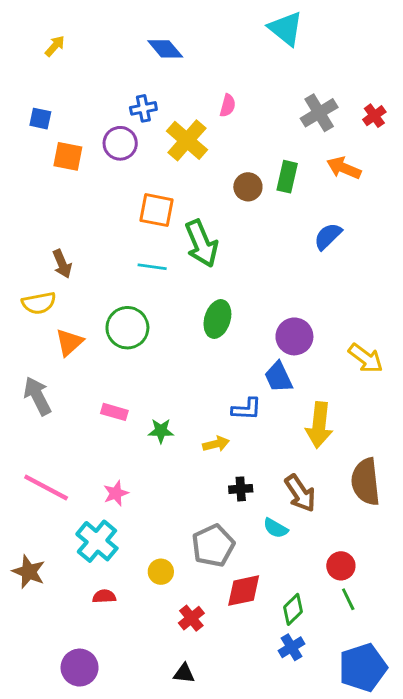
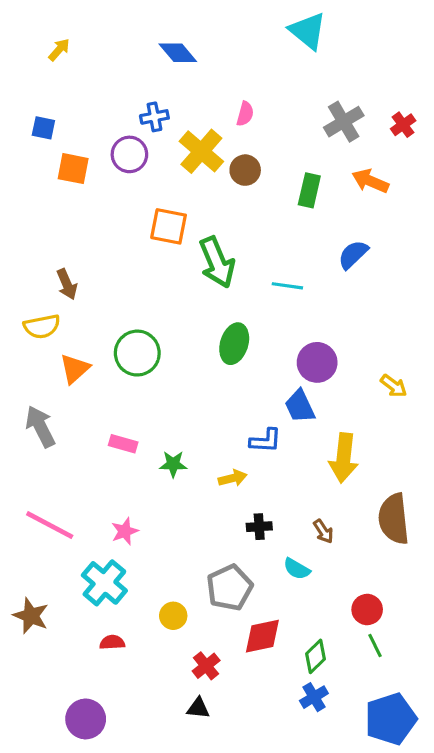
brown circle: (248, 187) -> (245, 170), moved
cyan line: (152, 267) -> (287, 286), moved
yellow arrow: (366, 358) -> (394, 386), size x0.7
brown arrow: (300, 493) -> (323, 531), size x0.6
black triangle: (184, 673) -> (198, 708), moved

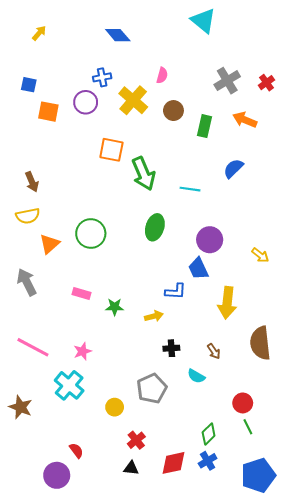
brown circle: (245, 170) -> (173, 111), moved
brown arrow: (67, 284) -> (32, 182), moved
red diamond: (262, 636) -> (173, 463), moved
red semicircle: (112, 642) -> (76, 451), moved, turned 56

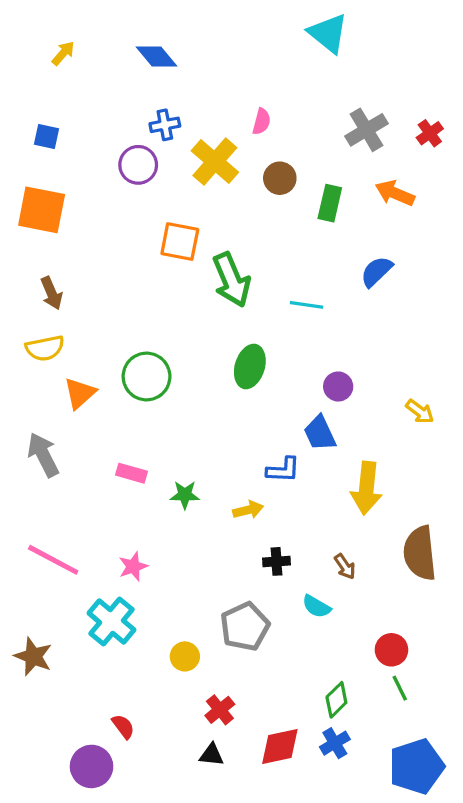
blue diamond: (118, 35) -> (157, 57), moved
orange square: (48, 112) -> (42, 210), moved, size x1.4
purple circle: (210, 240) -> (338, 387), size x0.7

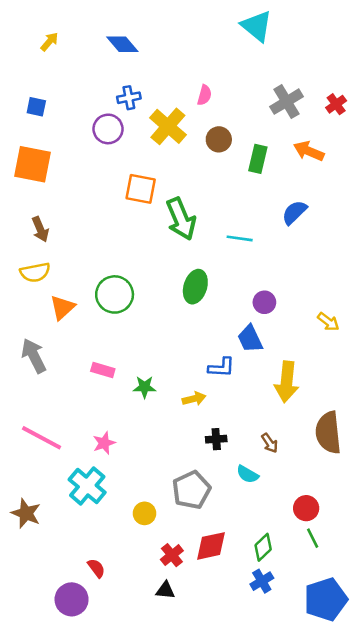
red diamond: (280, 746) -> (211, 546), moved

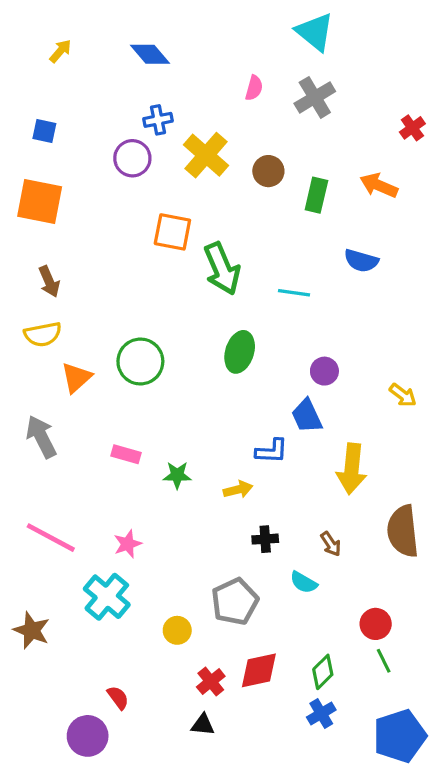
pink semicircle: (204, 95) -> (254, 88), moved
gray cross: (287, 102) -> (315, 97), moved
blue semicircle: (294, 212) -> (361, 261), turned -120

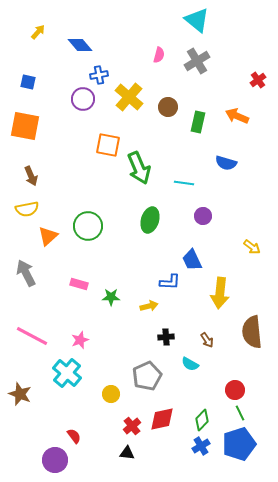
blue diamond: (150, 54) -> (80, 45), moved
purple circle: (324, 371) -> (203, 216), moved
blue pentagon: (400, 736) -> (239, 444), moved

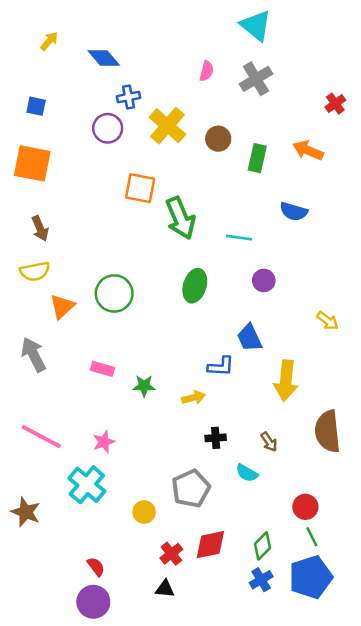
purple circle: (55, 460) -> (93, 602), moved

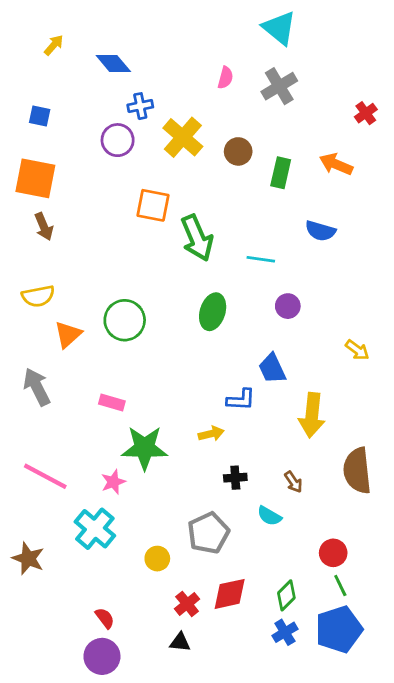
brown arrow: (40, 228) -> (44, 227), moved
green star: (144, 386) -> (145, 448), moved, size x1.8

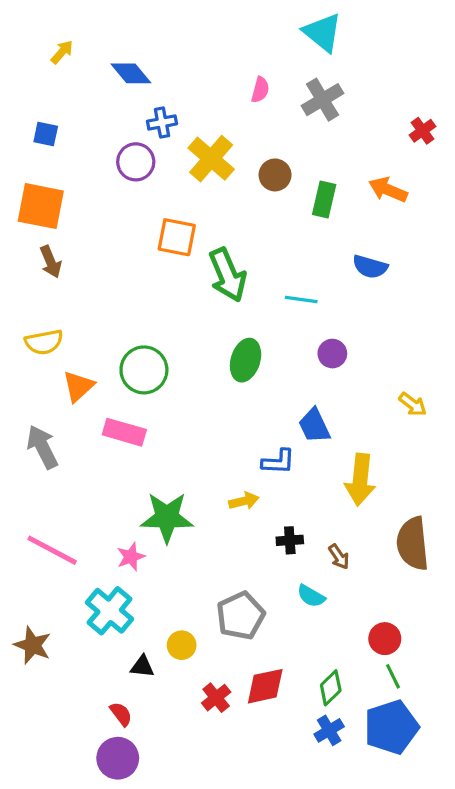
pink rectangle: (112, 402) -> (124, 432), moved, size x1.4
black cross: (235, 478) -> (290, 540), moved
black triangle: (180, 642) -> (142, 666), moved

